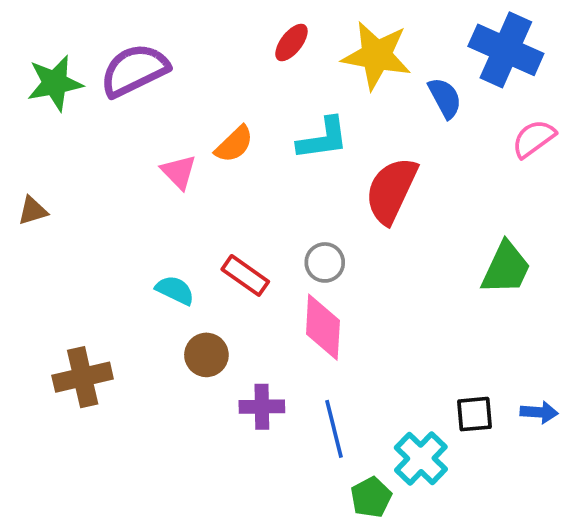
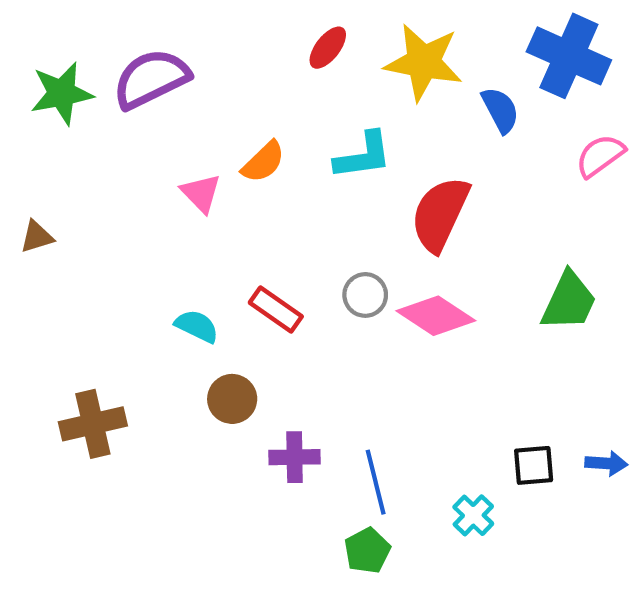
pink diamond: (323, 327) -> (436, 316), moved, turned -60
cyan cross: (421, 458) -> (473, 515), size x0.7
green pentagon: (371, 497) -> (367, 551), moved

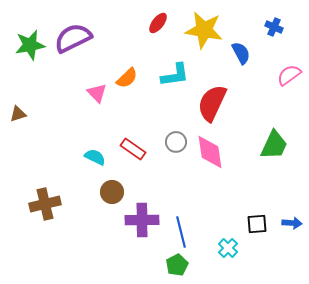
blue cross: (569, 56) -> (274, 27), size x0.5
pink diamond: (436, 316) -> (210, 152), turned 48
purple cross: (295, 457) -> (142, 220), size x1.4

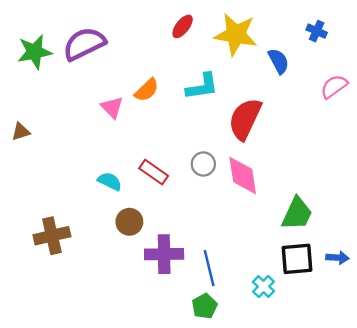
green trapezoid: (274, 145) -> (297, 214), moved
black square: (257, 224) -> (297, 259), size x1.4

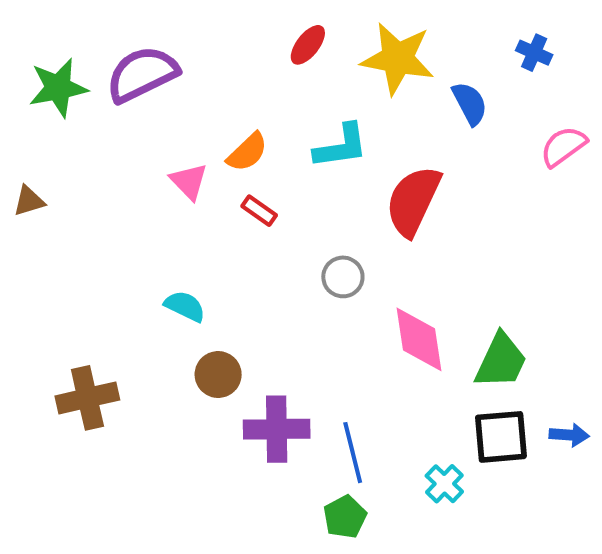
brown triangle: (21, 132) -> (29, 201), moved
red rectangle: (154, 172) -> (259, 211), moved, size x0.7
pink diamond: (243, 176) -> (419, 339), moved

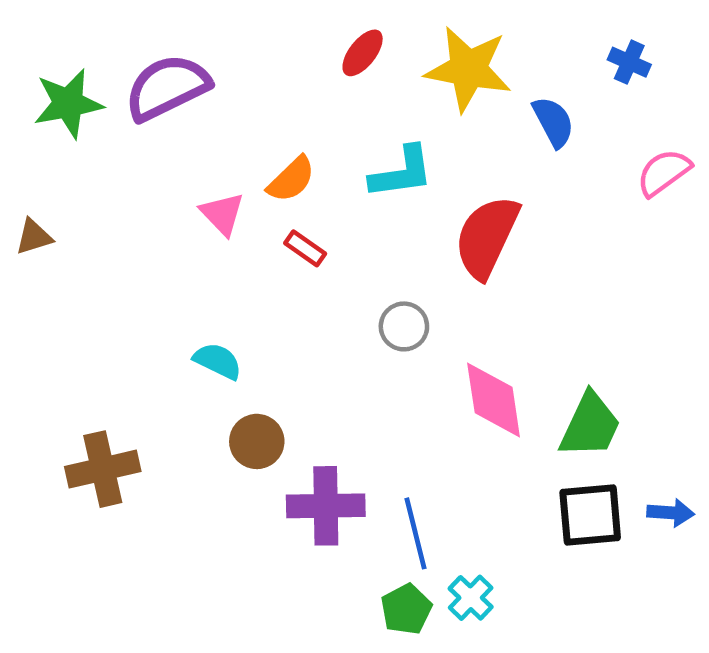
cyan cross: (444, 484) -> (471, 598), moved

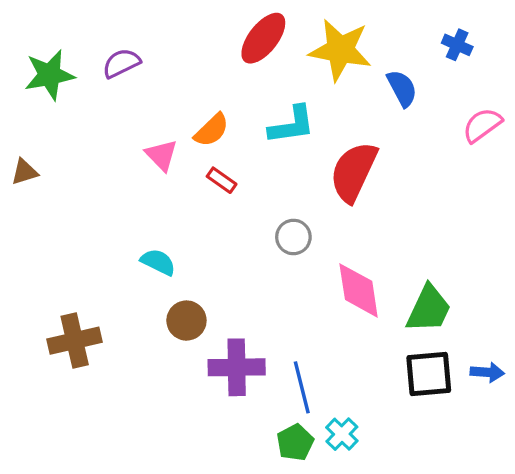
red ellipse: (363, 53) -> (263, 38), size x1.5
purple semicircle: (167, 87) -> (121, 63), size x0.6

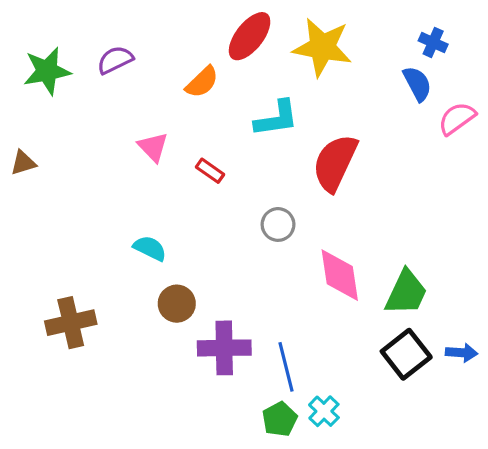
blue semicircle: (402, 88) -> (417, 84), moved
orange semicircle: (212, 130) -> (202, 82), moved
black square: (429, 374) -> (406, 354), turned -33

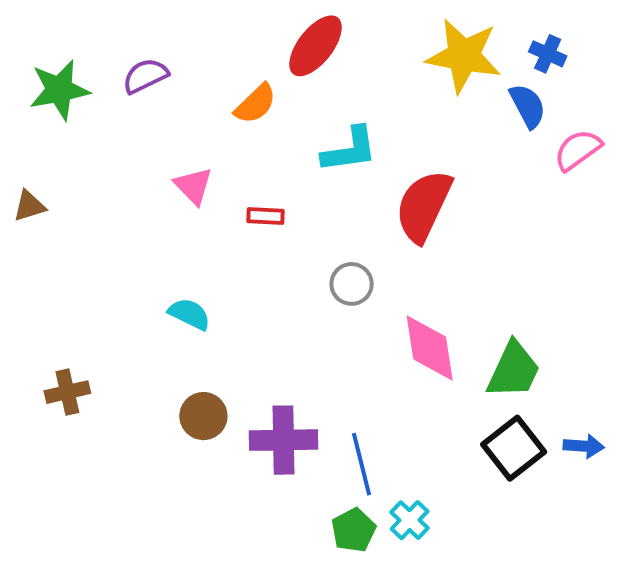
yellow star: (322, 47) -> (464, 56), moved
red rectangle: (210, 171) -> (265, 216), turned -32
brown circle: (177, 304) -> (203, 416), moved
brown cross: (71, 323) -> (67, 392), moved, size x0.7

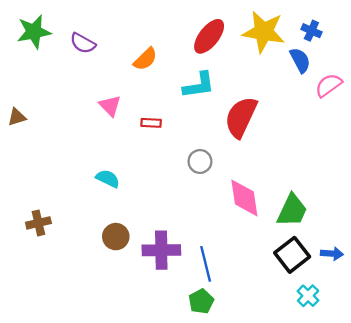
red ellipse: (316, 46) -> (209, 36), moved
purple semicircle: (145, 76) -> (83, 43), turned -125
green star: (59, 90) -> (34, 32), moved
cyan cross: (410, 520) -> (308, 296), moved

